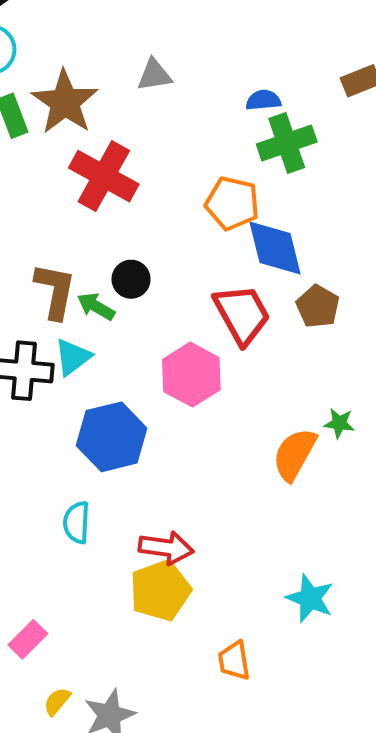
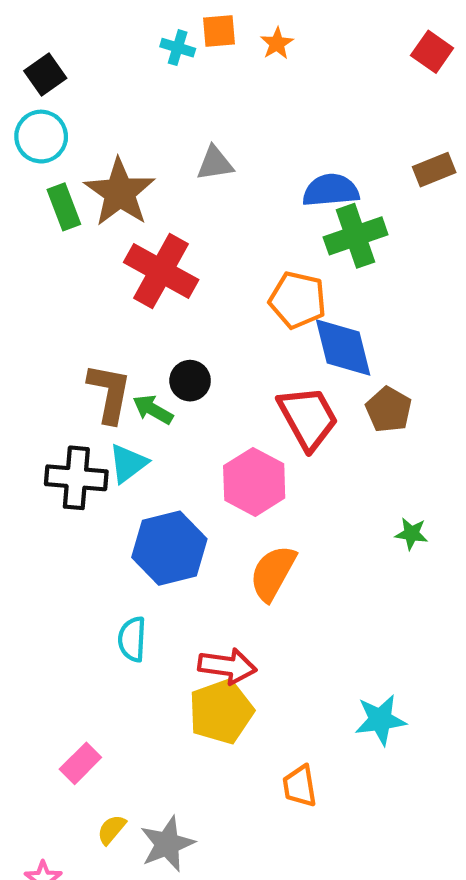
blue semicircle: (263, 100) -> (331, 190), size x1.5
orange semicircle: (294, 454) -> (273, 573), moved
cyan star: (310, 598) -> (380, 720), turned -30

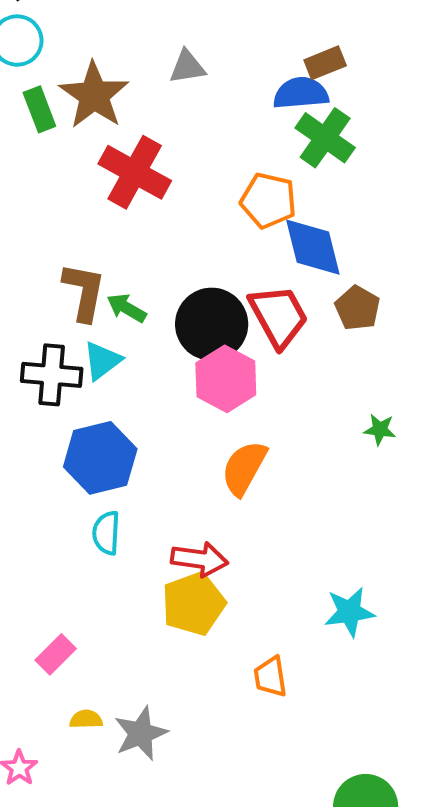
brown rectangle: (434, 170) -> (325, 63), moved
green cross: (356, 236) -> (325, 138), turned -36
black circle: (190, 381) -> (212, 324), moved, size x1.8
blue hexagon: (169, 548) -> (100, 458), moved
yellow semicircle: (111, 829) -> (86, 719), turned 48

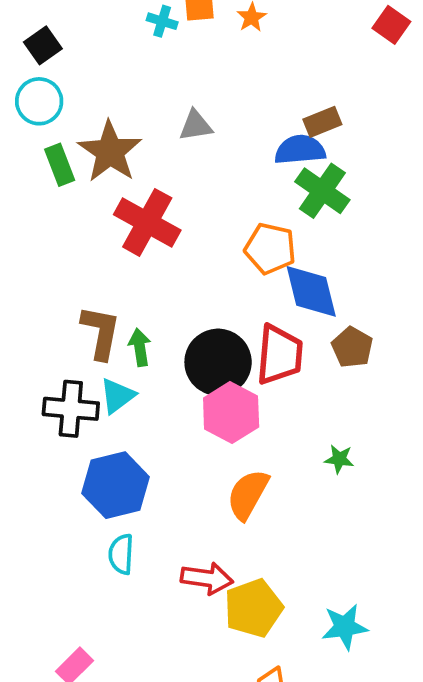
green arrow: (127, 308) -> (140, 347), turned 51
red trapezoid: (278, 316) -> (280, 355), turned 34
green star: (380, 430) -> (339, 459), moved
yellow pentagon: (193, 604) -> (253, 608), moved

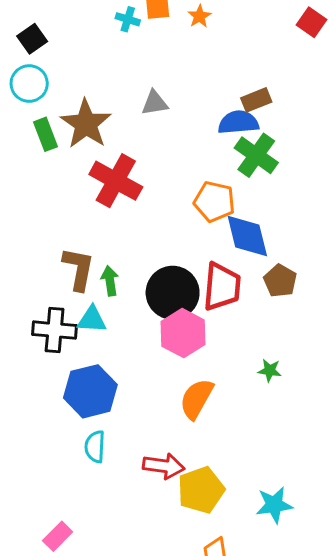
cyan triangle: (117, 396) -> (92, 320), turned 40

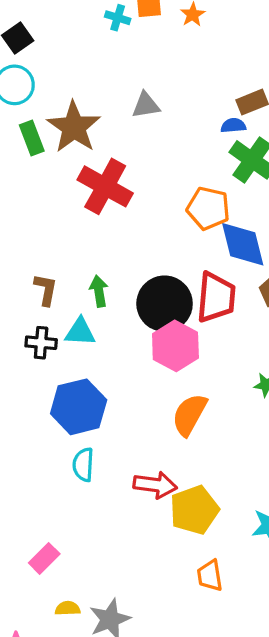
blue semicircle: (238, 122) -> (233, 126), size x0.6
brown L-shape: (78, 269) -> (46, 290), moved, size x0.7
black cross: (55, 330) -> (41, 343), size x0.7

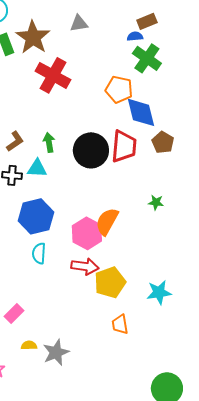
brown L-shape: (46, 290) -> (15, 141), turned 45
pink hexagon: (175, 346) -> (87, 233), moved

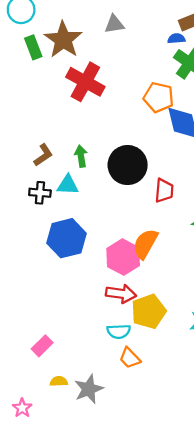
red trapezoid: (124, 146) -> (164, 191), moved, size x0.7
cyan semicircle: (39, 253) -> (119, 331), moved, turned -95
orange trapezoid: (120, 324) -> (130, 358), moved, turned -35

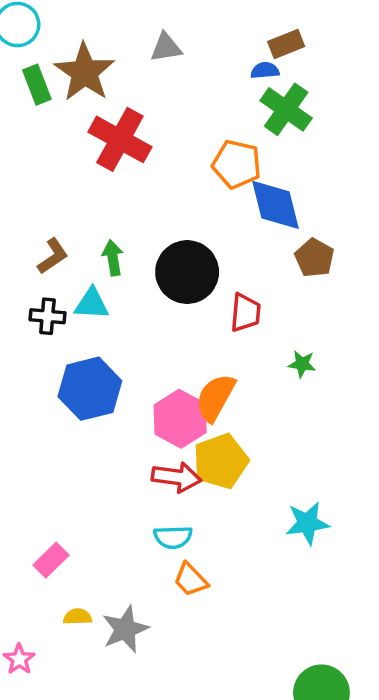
yellow pentagon: (149, 311) -> (221, 461), moved

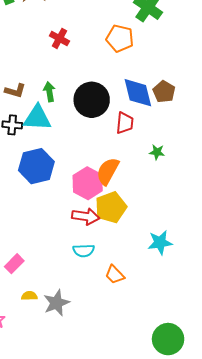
red cross: (120, 139) -> (59, 38), moved, size x0.6
blue diamond: (276, 205) -> (138, 93), moved
brown L-shape: (53, 256) -> (15, 91), turned 50
cyan triangle: (92, 304) -> (37, 118), size x1.4
orange trapezoid: (191, 580) -> (115, 275), moved

